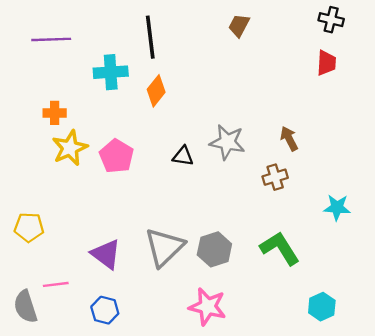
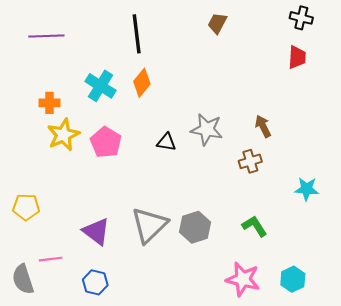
cyan cross: (111, 72) -> (101, 86), moved, turned 36
green L-shape: (280, 248) -> (255, 226), size x0.7
pink star: (207, 307) -> (243, 279), moved

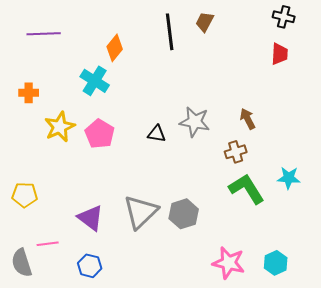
black line: (137, 34) -> (170, 32), moved
orange diamond: (142, 83) -> (115, 48), moved
orange cross: (50, 103) -> (29, 93), moved
green L-shape: (255, 226) -> (247, 189), moved, size x1.5

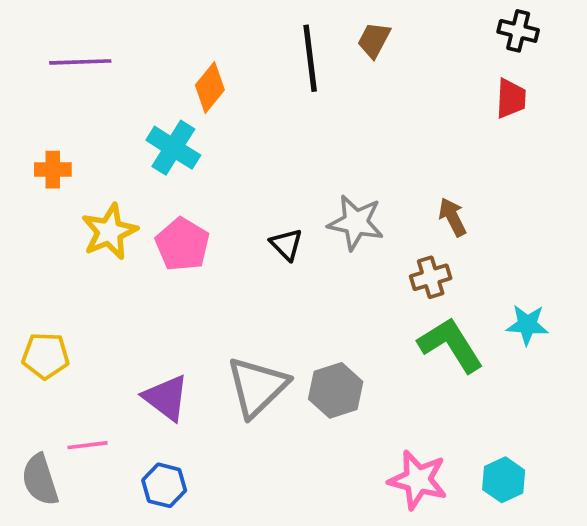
black triangle: (157, 134) -> (286, 244), turned 36

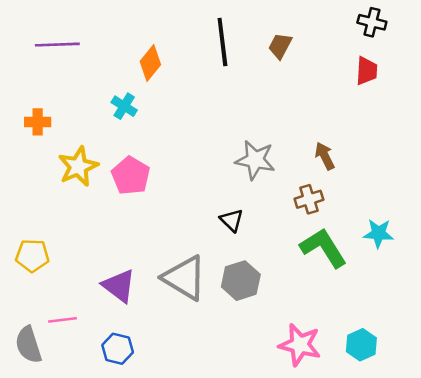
brown trapezoid: (374, 40) -> (280, 46), moved
cyan cross: (173, 148) -> (124, 106), size x0.7
black triangle: (286, 244) -> (232, 220), moved
gray triangle: (257, 387) -> (184, 278), turned -45

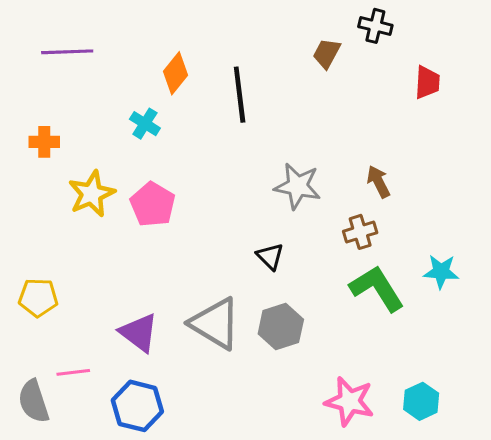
black cross: (372, 22) -> (375, 26), moved
black line: (222, 42) -> (240, 95), moved
blue hexagon: (118, 349) -> (137, 406), size x1.4

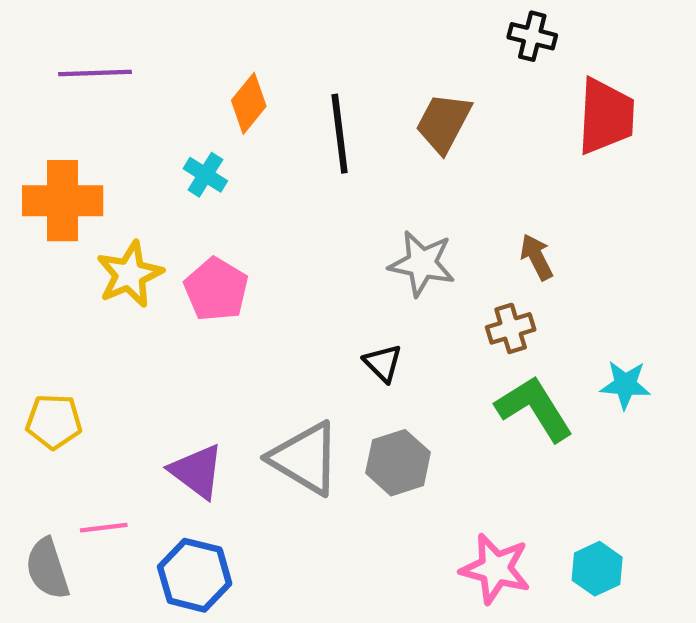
brown trapezoid: (327, 53) -> (443, 123), moved, size x1.4
red trapezoid: (427, 82) -> (606, 116), size x1.6
orange cross: (44, 142) -> (63, 201), size x1.8

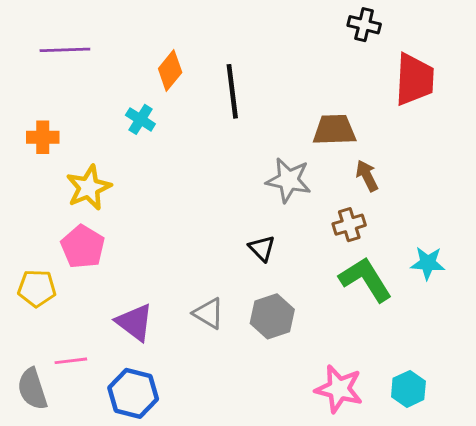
brown trapezoid: (443, 123) -> (334, 130), moved, turned 60
orange cross: (63, 201) -> (43, 137), size x0.6
pink pentagon: (216, 289) -> (83, 247), moved
gray triangle: (305, 458) -> (209, 313), size x0.6

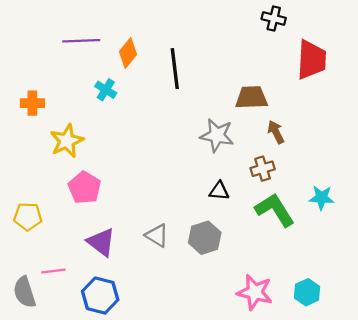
purple line: (65, 50) -> (81, 41), moved
pink pentagon: (83, 247) -> (85, 188), moved
black triangle: (262, 248) -> (219, 191), moved, turned -40

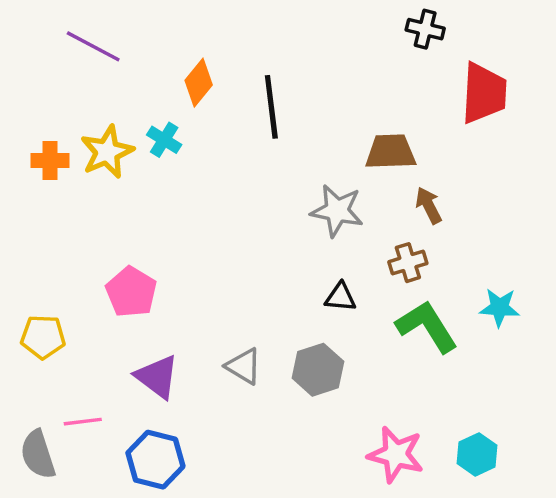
purple line: (81, 41) -> (93, 46), moved, turned 30
yellow star: (67, 141) -> (107, 152), moved

